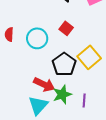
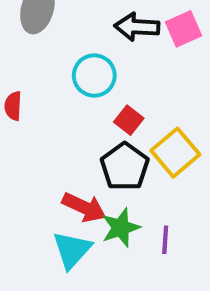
red square: (66, 28) -> (129, 120), moved
cyan circle: (37, 38) -> (94, 75), moved

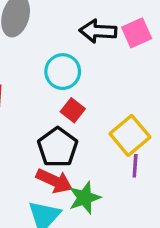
red square: (129, 120) -> (73, 110), moved
black pentagon: (125, 167) -> (58, 147), moved
purple line: (165, 240) -> (135, 166), moved

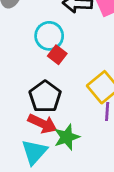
red square: (73, 110) -> (57, 55), moved

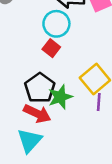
cyan circle: (49, 36) -> (56, 24), moved
green star: (67, 137) -> (60, 97), moved

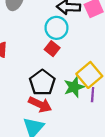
green star: (60, 97) -> (74, 87), moved

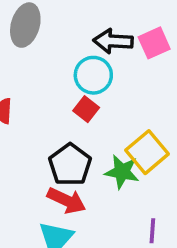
green star: (74, 87) -> (122, 172), turned 30
purple line: (93, 95) -> (152, 231), moved

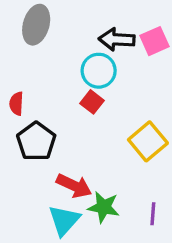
black pentagon: (70, 165) -> (36, 141), moved
green star: (122, 172) -> (104, 207), moved

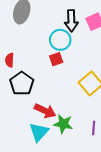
black arrow: (117, 39) -> (71, 21), turned -95
red square: (92, 102) -> (56, 59), turned 32

